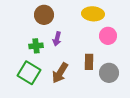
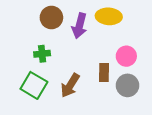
pink circle: (108, 36) -> (126, 56), moved
purple arrow: (57, 39) -> (80, 26), moved, size x1.5

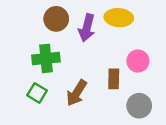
green cross: (42, 54) -> (46, 58), size x1.5
green square: (34, 85) -> (37, 93), size x0.7
gray circle: (127, 85) -> (139, 106), moved

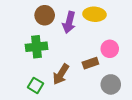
brown rectangle: (114, 79) -> (90, 63), turned 70
green square: (37, 93) -> (35, 85), moved

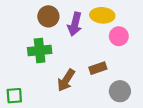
pink circle: (110, 49) -> (119, 36), moved
green square: (35, 85) -> (14, 96), moved, turned -35

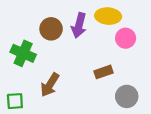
brown circle: (48, 16) -> (51, 29), moved
green cross: (40, 51) -> (23, 53), moved, turned 30
brown arrow: (66, 80) -> (50, 85), moved

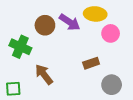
purple arrow: (79, 25) -> (70, 22), turned -70
brown arrow: (50, 85) -> (44, 74), turned 110

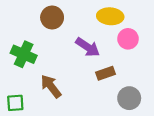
purple arrow: (70, 22) -> (88, 47), moved
brown circle: (45, 25) -> (52, 17), moved

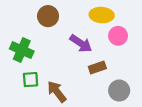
brown arrow: (51, 86) -> (57, 92), moved
green square: (15, 103) -> (31, 80), moved

